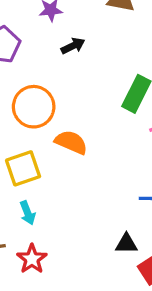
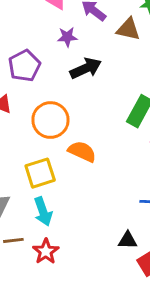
black arrow: (73, 46) -> (86, 68), size x1.5
cyan arrow: (28, 213) -> (43, 212), size x1.4

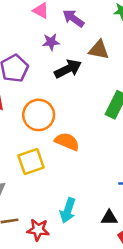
brown triangle: (128, 29) -> (99, 50), moved
cyan arrow: (43, 212) -> (68, 210), moved, turned 40
red star: (46, 251) -> (38, 230), turned -30

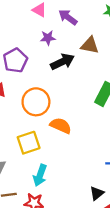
cyan arrow: (68, 210) -> (40, 175), moved
black triangle: (109, 218) -> (97, 193), turned -40

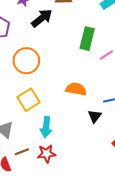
orange semicircle: (61, 126) -> (76, 89), moved
black triangle: (97, 193) -> (95, 116), moved

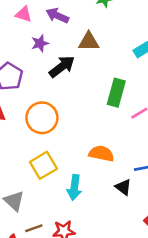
black triangle: (95, 116) -> (123, 187), turned -32
cyan arrow: (46, 127) -> (74, 188), moved

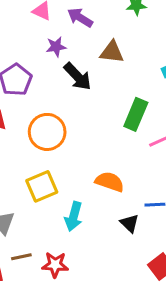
black arrow: (62, 67) -> (78, 76), turned 76

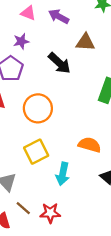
purple star: (56, 47) -> (21, 41), moved
brown line: (21, 257) -> (23, 208), turned 56

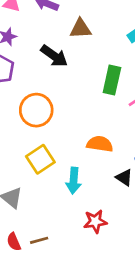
brown line: (23, 208) -> (39, 240), moved, turned -49
red star: (50, 213) -> (95, 221), moved

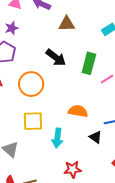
black arrow: (54, 56) -> (56, 58), moved
yellow square: (40, 159) -> (33, 121), turned 30

